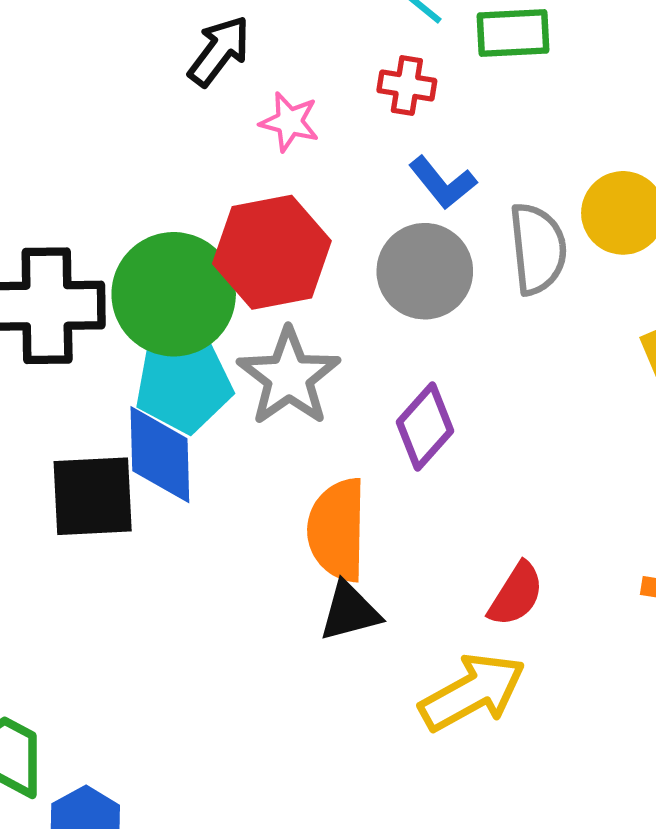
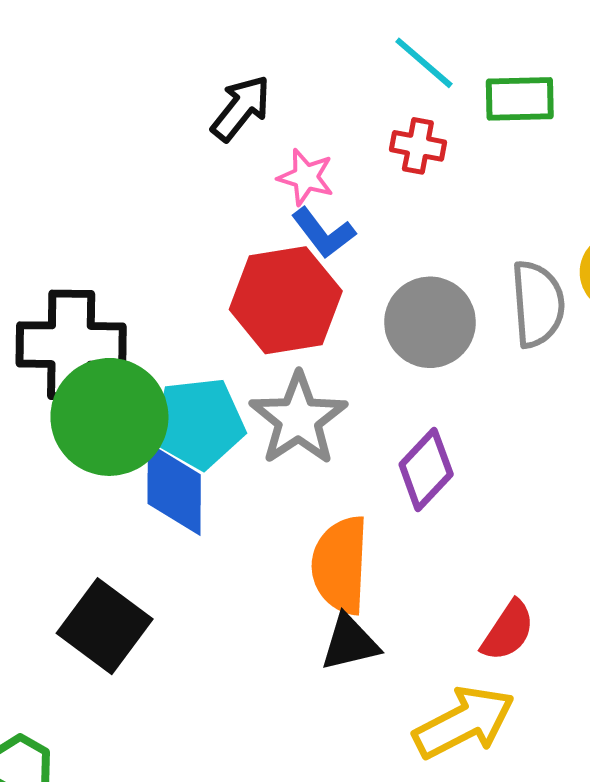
blue L-shape: (443, 183) -> (323, 233), moved
green circle: (174, 294) -> (109, 417), moved
black square: (93, 496) -> (105, 626), moved, turned 38

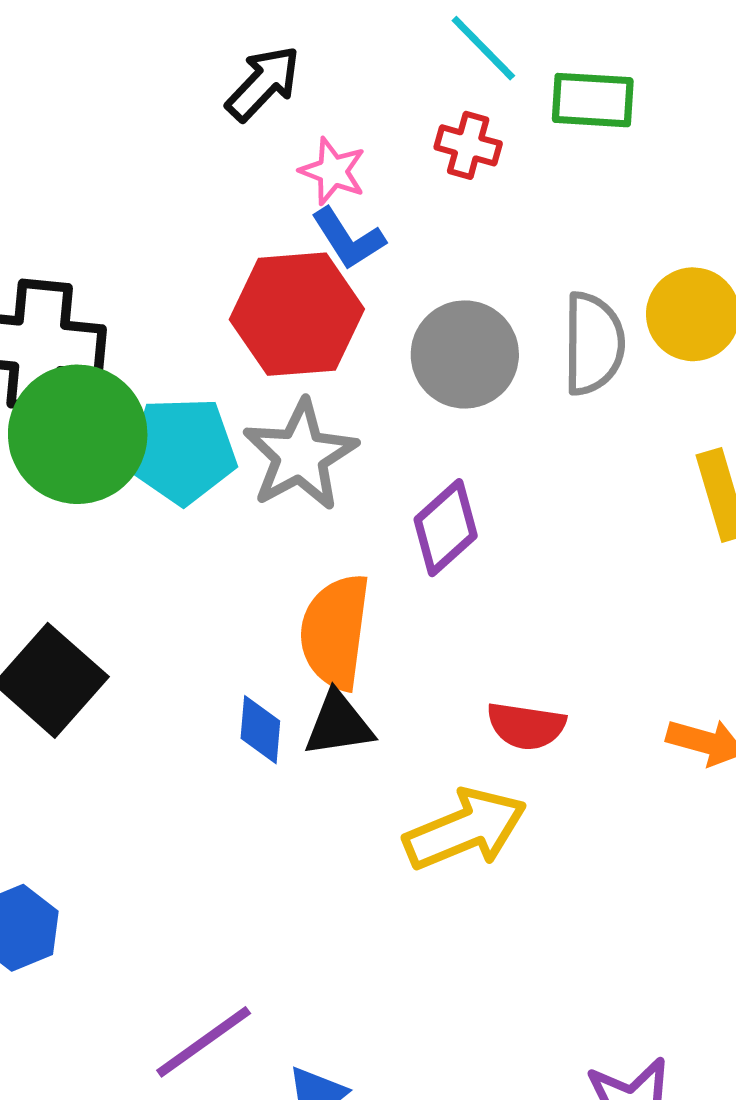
blue diamond: (174, 489) -> (260, 730), moved, size x0.6
red semicircle: (508, 631) -> (526, 726), turned 60

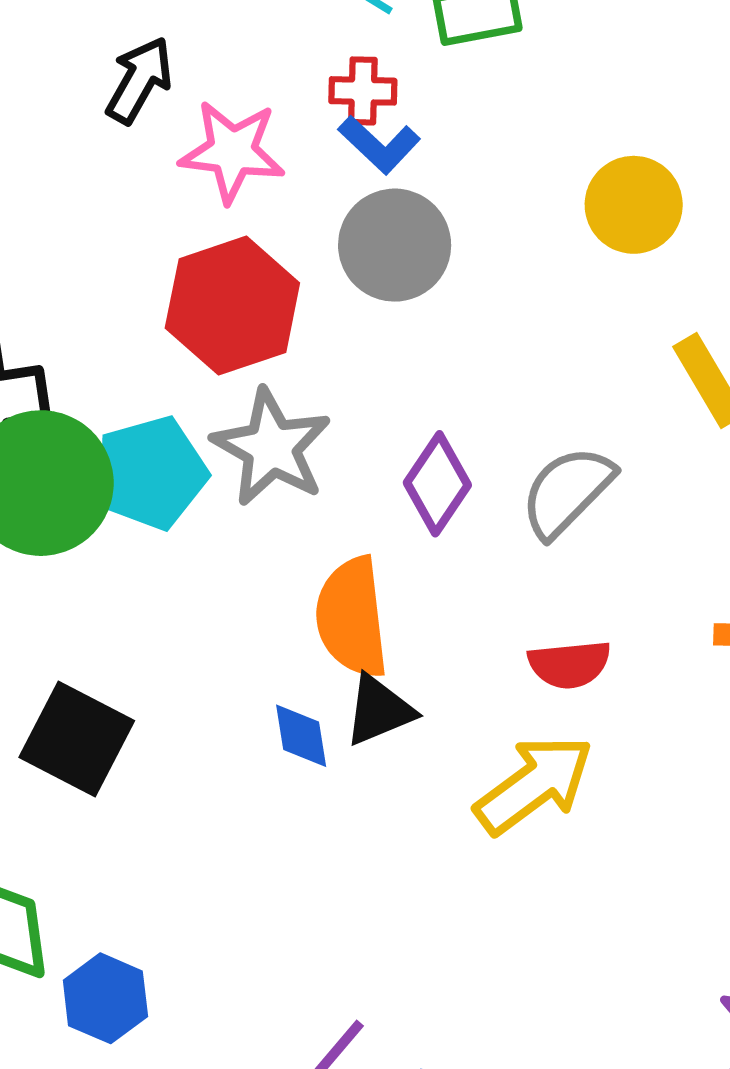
pink star: (333, 171) -> (232, 151), size x1.5
blue L-shape: (348, 239) -> (379, 145), moved
gray semicircle: (593, 344) -> (567, 492), moved, turned -122
gray circle: (465, 354) -> (395, 245), moved

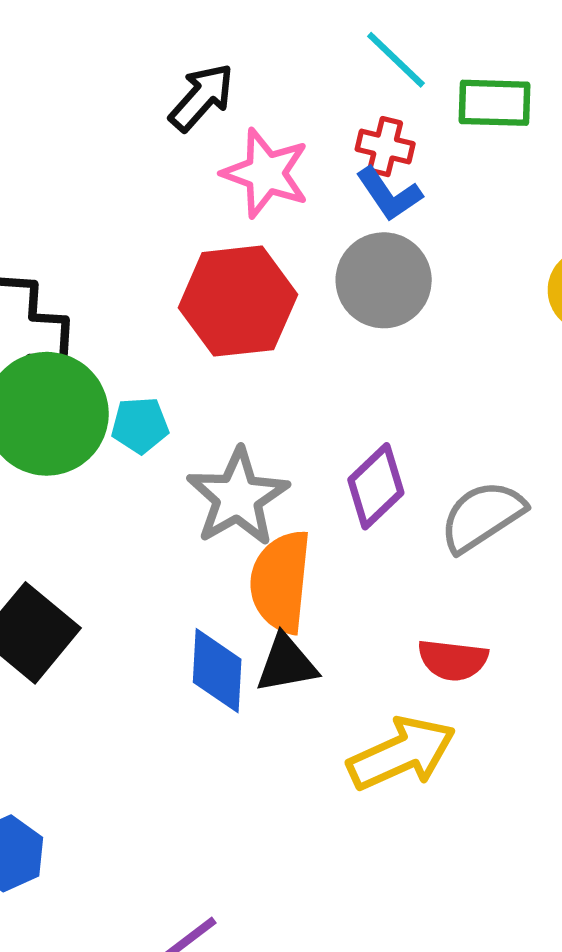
gray star: (272, 447) -> (238, 497), moved
cyan pentagon: (151, 473) -> (140, 425), size x0.6
blue diamond: (301, 736) -> (217, 671), size x1.4

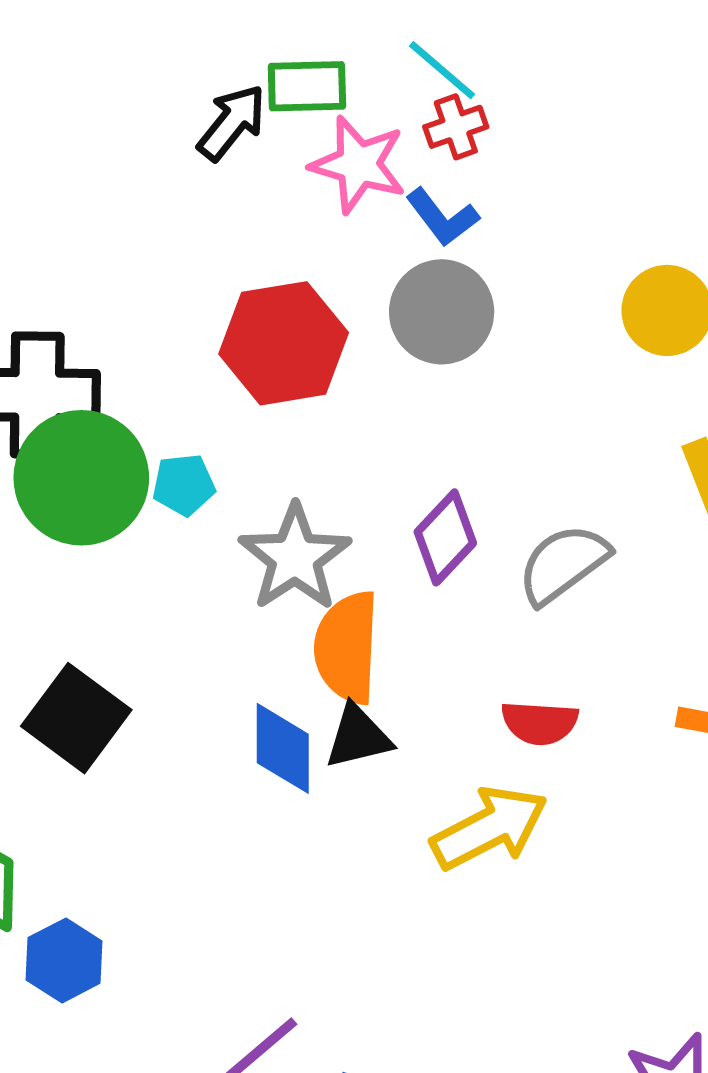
green rectangle: (494, 103) -> (307, 86), moved
red cross: (385, 147) -> (456, 127), moved, turned -30
pink star: (266, 173) -> (358, 164), moved

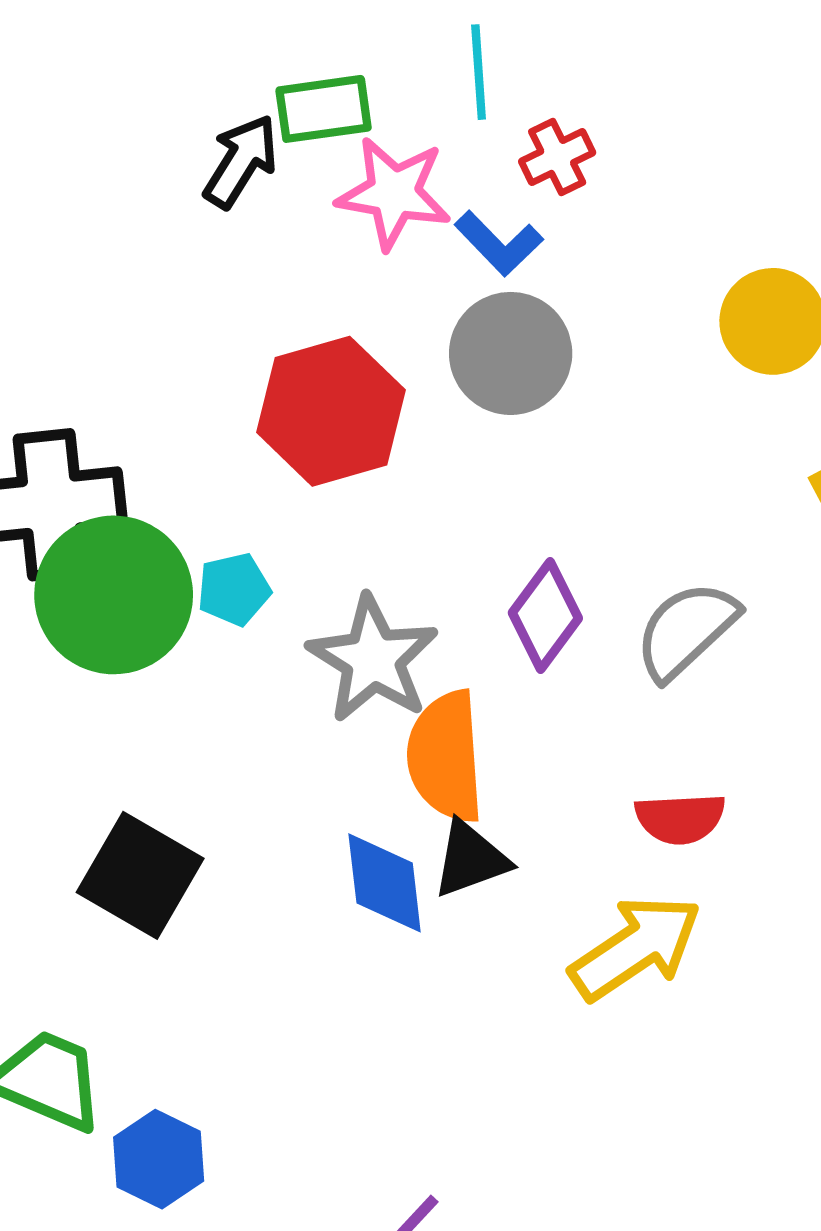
cyan line: (442, 70) -> (479, 72), turned 52
red cross: (456, 127) -> (557, 157), moved

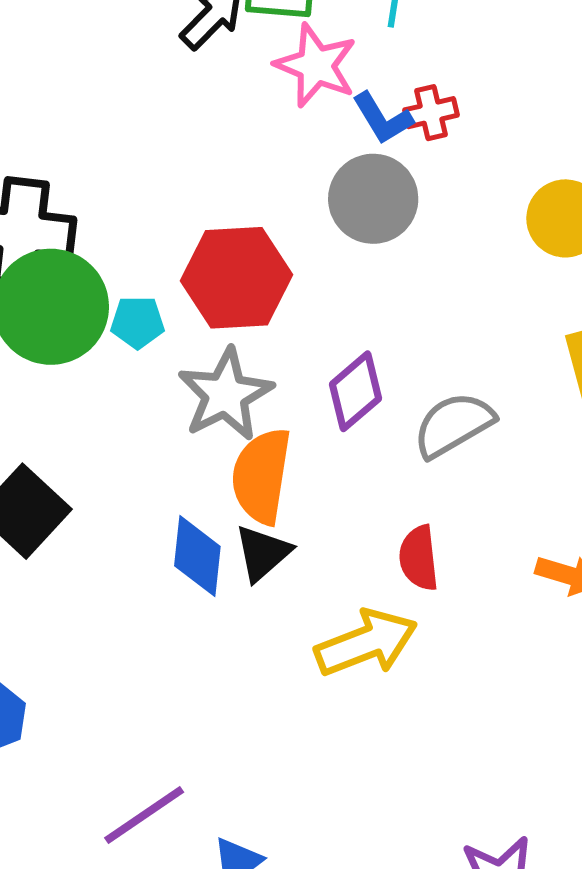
red cross: (557, 157) -> (431, 113), moved
red hexagon: (331, 411) -> (236, 278), moved
red semicircle: (680, 818) -> (419, 558), turned 74
black triangle: (471, 859) -> (263, 553), turned -34

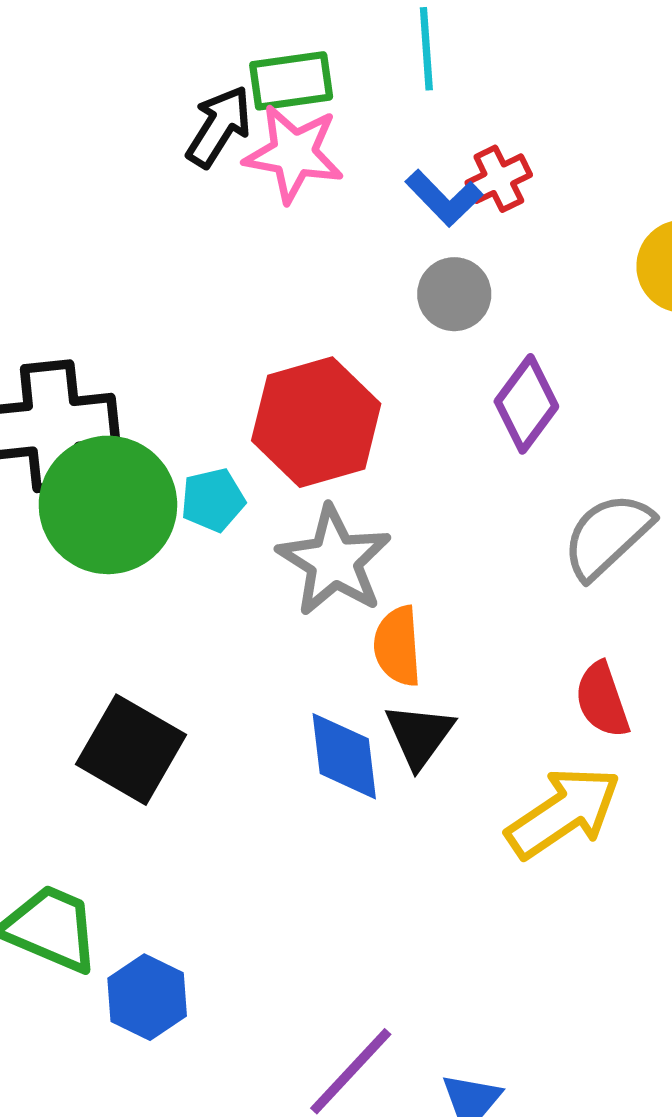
pink star: (316, 65) -> (294, 154), moved
gray circle: (373, 199) -> (454, 294), size x0.7
purple diamond: (355, 391) -> (526, 404), moved
orange semicircle: (261, 476) -> (398, 646), size x0.7

